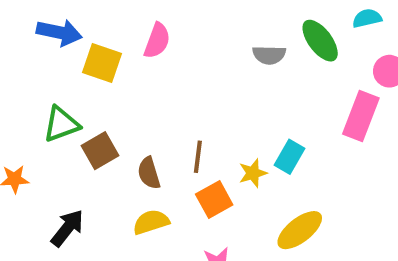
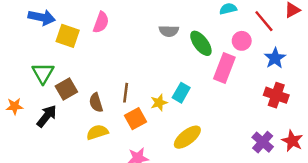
green ellipse: (320, 41) -> (201, 43), moved
green triangle: (61, 124) -> (43, 73), turned -40
black arrow: (67, 228) -> (47, 116), moved

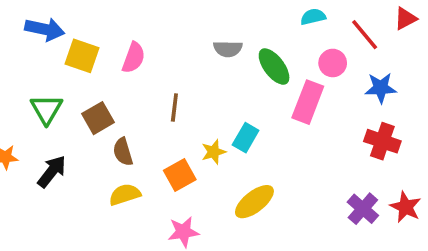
pink semicircle: (101, 22) -> (134, 58), moved
blue star: (275, 58) -> (381, 88), turned 30
brown square: (66, 89) -> (98, 118), moved
brown line: (126, 93) -> (174, 107), moved

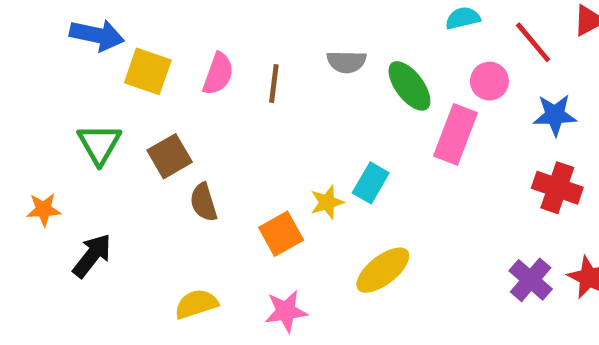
brown line: (174, 107) -> (274, 84), moved
black arrow: (52, 171) -> (92, 256), moved
yellow semicircle: (125, 195) -> (196, 304), moved

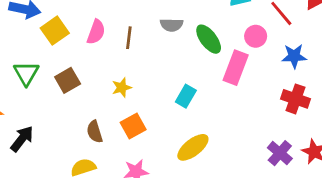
yellow square: (148, 71) -> (55, 31), turned 36
brown semicircle: (204, 202) -> (95, 132), moved
yellow star: (327, 202) -> (122, 88), moved

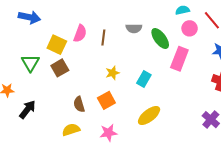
yellow square: (55, 31) -> (57, 45), moved, turned -30
pink circle: (256, 36) -> (190, 28), moved
yellow star: (122, 88) -> (113, 73), moved

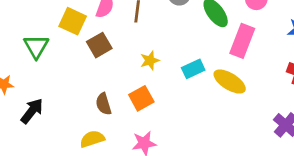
brown square: (60, 68) -> (99, 45), moved
cyan rectangle: (144, 79) -> (193, 69), turned 35
yellow ellipse: (149, 116) -> (230, 82), moved, turned 70

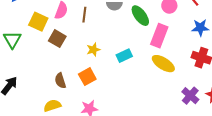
brown square: (99, 45) -> (57, 39), turned -30
yellow ellipse: (230, 82) -> (163, 64), moved

